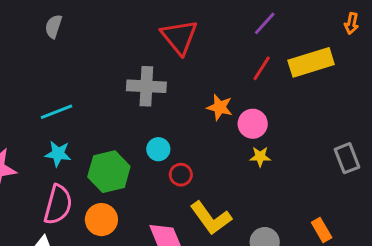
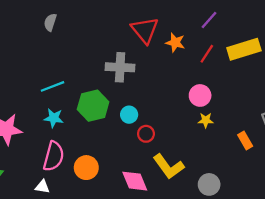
orange star: (220, 107) -> (175, 43), moved
green hexagon: (109, 172) -> (93, 106), moved
orange rectangle: (322, 230) -> (245, 141), moved

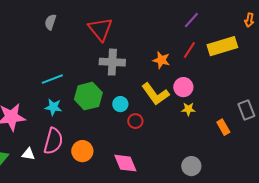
red triangle: (145, 30) -> (100, 29), moved
orange star: (175, 43) -> (161, 60), moved
yellow L-shape: (168, 166) -> (155, 94), moved
white triangle: (42, 187) -> (28, 154), moved

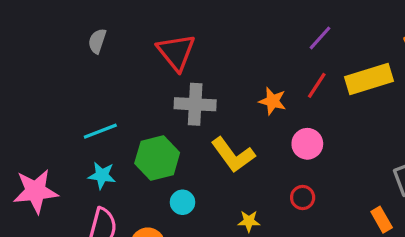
yellow L-shape: (155, 94) -> (233, 155), moved
cyan circle: (120, 104) -> (182, 202), moved
yellow star: (188, 109) -> (249, 221), moved
red circle: (135, 121) -> (303, 198), moved
orange rectangle: (223, 127) -> (382, 220), moved

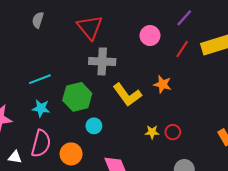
orange star: (273, 101) -> (162, 84), moved
pink circle: (307, 144) -> (150, 36), moved
red circle: (303, 198) -> (173, 132), moved
yellow star: (249, 221) -> (152, 132), moved

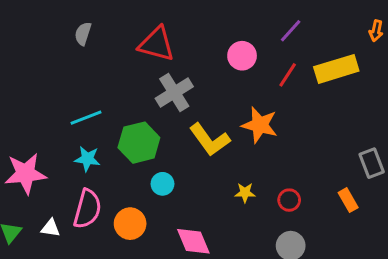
red triangle: (90, 27) -> (157, 44), turned -36
gray cross: (102, 61) -> (174, 93), turned -35
orange star: (162, 84) -> (260, 125), size x1.4
red circle: (173, 132) -> (289, 200), moved

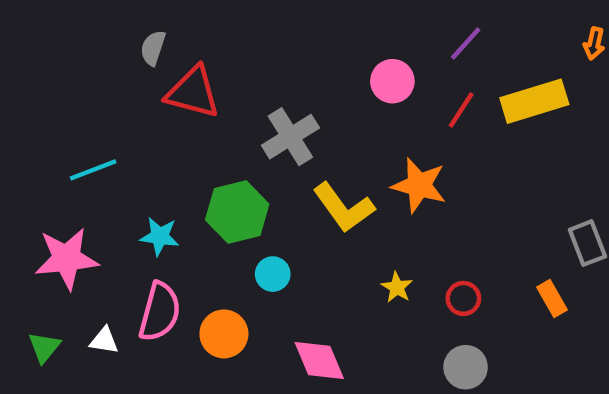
red triangle: (157, 44) -> (193, 92), moved
cyan line: (86, 118) -> (93, 170), moved
yellow star: (245, 193) -> (397, 287), turned 30

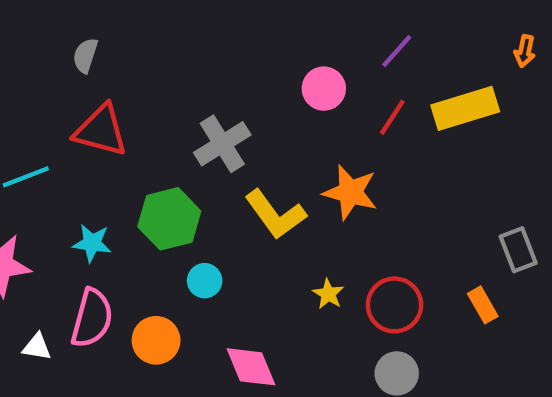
red triangle: (193, 92) -> (101, 131), moved
red circle: (463, 298) -> (394, 305), size x1.6

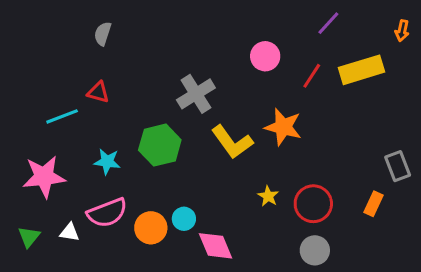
purple line: (397, 51) -> (328, 23), moved
red triangle: (101, 131) -> (98, 92), moved, size x0.6
cyan circle: (205, 281) -> (184, 219), moved
orange rectangle: (483, 305) -> (374, 204), turned 55
pink semicircle: (92, 318) -> (107, 213), turned 54

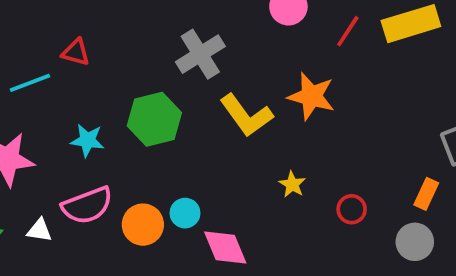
red circle: (313, 204) -> (352, 209), moved, size x0.6
gray circle: (315, 250) -> (415, 242), moved

